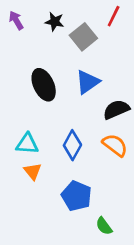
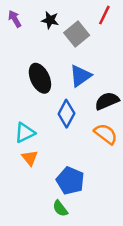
cyan triangle: (27, 144) -> (25, 133), turned -30
blue diamond: (72, 145) -> (66, 114), moved
green semicircle: (104, 226) -> (60, 208), moved

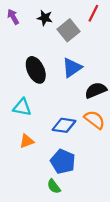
blue diamond: (66, 114) -> (64, 125), moved, turned 70
cyan triangle: (25, 133) -> (22, 107), moved, turned 36
orange triangle: (30, 158) -> (27, 141), turned 49

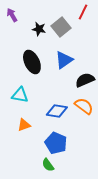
black star: (45, 18) -> (39, 29), moved

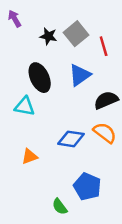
red line: (83, 12) -> (104, 46), moved, turned -42
cyan triangle: (20, 95) -> (25, 106), moved
blue pentagon: (56, 143) -> (87, 187), moved

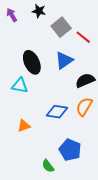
black star: (48, 36) -> (39, 11), moved
red line: (104, 46) -> (83, 37), turned -35
orange semicircle: (105, 133) -> (84, 107), turned -96

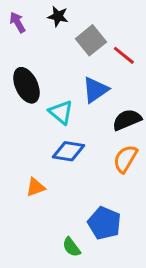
black ellipse: (32, 62) -> (26, 85), moved
cyan triangle: (20, 85) -> (61, 112), moved, turned 30
blue diamond: (57, 112) -> (68, 151), moved

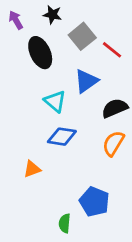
black ellipse: (26, 85) -> (40, 53), moved
green semicircle: (71, 247) -> (65, 223), turned 42

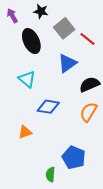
cyan triangle: (55, 101) -> (27, 79), moved

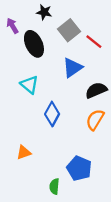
purple arrow: (12, 16) -> (12, 26), moved
blue diamond: (48, 107) -> (52, 114), turned -70
orange triangle: (25, 132) -> (24, 152), moved

